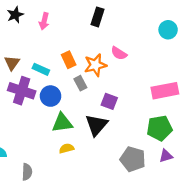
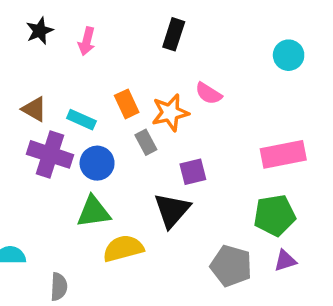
brown triangle: (12, 63) -> (34, 109), turned -35
purple square: (109, 101) -> (193, 172), turned -35
green triangle: (62, 123) -> (94, 212), moved
yellow semicircle: (67, 148) -> (123, 248), size x1.6

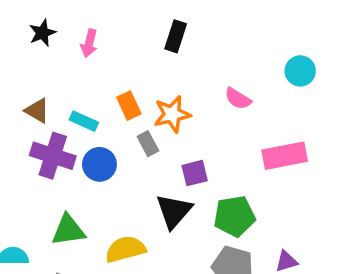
cyan circle: (289, 55) -> (300, 71), moved
pink semicircle: (208, 93) -> (238, 99), moved
green triangle: (94, 212) -> (68, 230), moved
green pentagon: (275, 215) -> (234, 216), moved

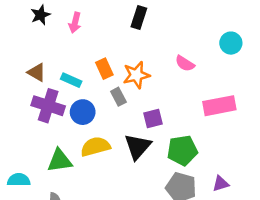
yellow semicircle: (125, 249) -> (95, 147), moved

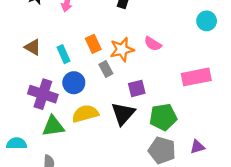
pink semicircle: (185, 63) -> (153, 44), moved
cyan rectangle: (71, 80) -> (64, 54), turned 42
purple cross: (48, 106) -> (43, 94), moved

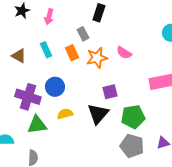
cyan rectangle: (64, 54) -> (46, 50), moved
gray rectangle: (106, 69) -> (83, 34), moved
yellow semicircle: (85, 114) -> (65, 114), size x0.7

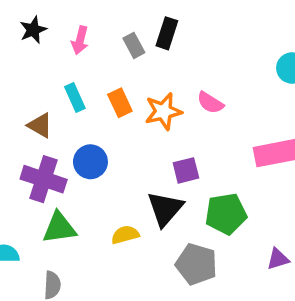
gray rectangle: (83, 34) -> (134, 45), moved
brown triangle: (19, 56) -> (40, 125), moved
yellow semicircle: (65, 114) -> (125, 235), moved
gray pentagon: (132, 146) -> (196, 264), moved

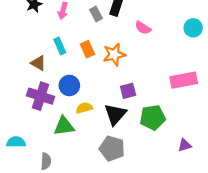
pink semicircle: (210, 103) -> (143, 28), moved
green triangle: (59, 228) -> (64, 126), moved
yellow semicircle: (125, 235) -> (84, 108), moved
gray pentagon: (196, 264) -> (112, 148), moved

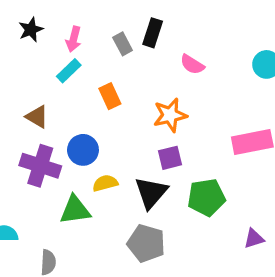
cyan rectangle: (60, 46) -> (69, 71), moved, turned 70
orange star: (114, 55) -> (170, 115), moved

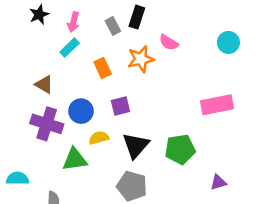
orange star: (170, 115) -> (141, 59), moved
purple square: (170, 158) -> (120, 106), moved

